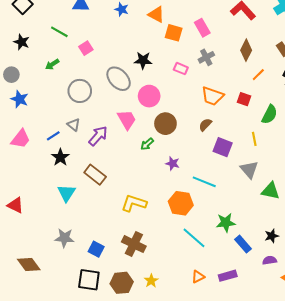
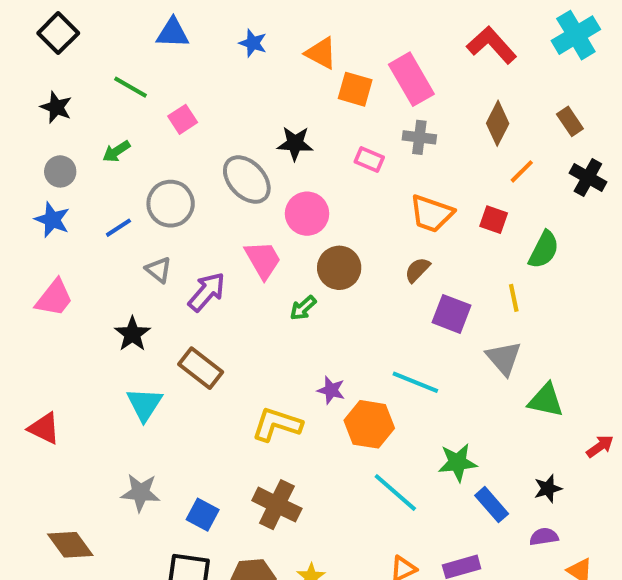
pink rectangle: (202, 28) -> (411, 79), size x1.4
gray cross: (206, 57) -> (419, 137), turned 35
gray circle: (11, 75) -> (60, 171), moved
blue line: (53, 136) -> (118, 228), moved
purple star: (173, 163) -> (331, 390), moved

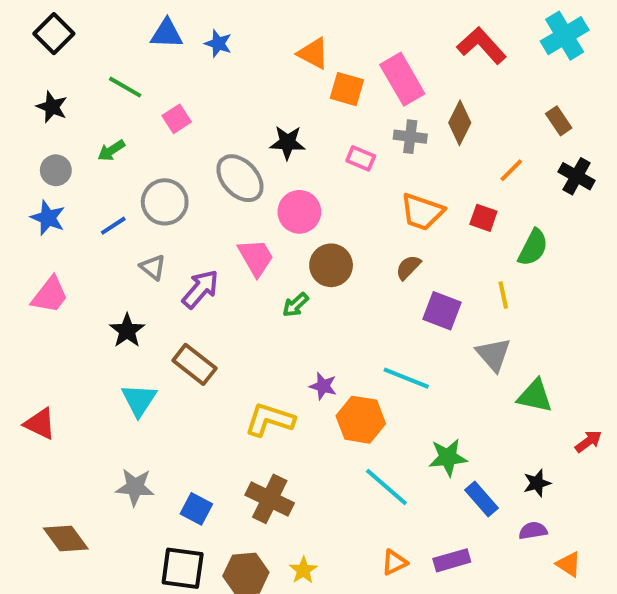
blue star: (253, 43) -> (218, 44), moved
brown diamond: (498, 123) -> (460, 123), moved

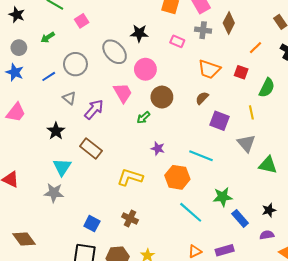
purple star: (323, 386) -> (158, 148), moved
gray star: (135, 487) -> (54, 193), moved
brown cross: (270, 499) -> (130, 218), size x0.7

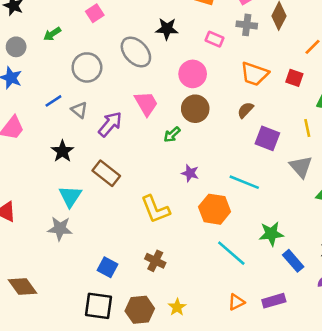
pink circle: (145, 69) -> (193, 74), moved
blue line: (49, 76) -> (53, 101), moved
yellow L-shape: (130, 177) -> (155, 209), turned -130

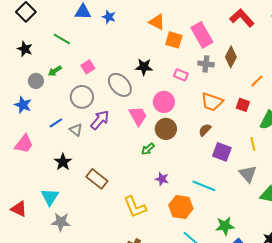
pink square: (95, 13) -> (88, 67), moved
gray circle: (16, 47) -> (36, 81), moved
pink trapezoid: (146, 104) -> (138, 116), moved
purple arrow: (110, 124) -> (100, 120), moved
cyan triangle: (70, 196) -> (50, 197), moved

